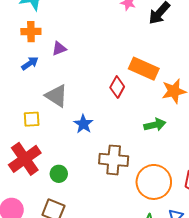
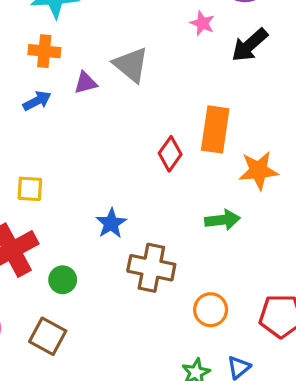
orange rectangle: (144, 69) -> (215, 129), turned 68
gray triangle: (56, 96) -> (131, 65), moved
blue star: (83, 124) -> (111, 223), moved
orange circle: (154, 182) -> (211, 310), size x0.6

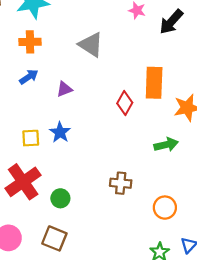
purple triangle: (86, 83) -> (64, 89), moved
blue star: (111, 223) -> (60, 132), moved
brown cross: (151, 268) -> (121, 183), size x0.7

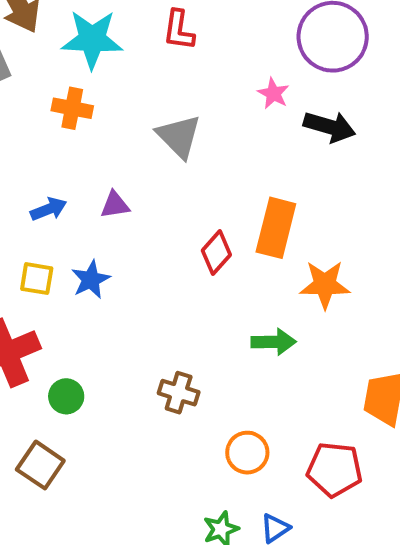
black arrow: (171, 22) -> (330, 127), turned -128
blue arrow: (29, 77) -> (49, 209), moved

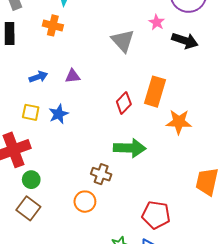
gray triangle: (179, 136) -> (123, 41), moved
green arrow: (274, 342) -> (130, 148), moved, size x1.4
green circle: (66, 396) -> (31, 180), moved
orange circle: (247, 453) -> (85, 202), moved
red pentagon: (334, 469) -> (156, 215), moved

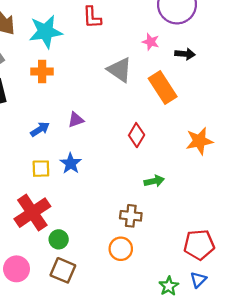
black arrow: (185, 41) -> (185, 54), size x0.7
orange rectangle: (155, 92) -> (163, 87), moved, turned -36
green arrow: (130, 148) -> (154, 181), size x0.6

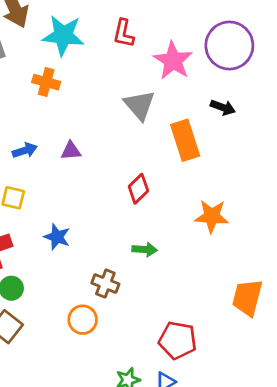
pink star: (151, 42) -> (173, 61), moved, size x1.8
blue star: (71, 163) -> (57, 237), moved, turned -30

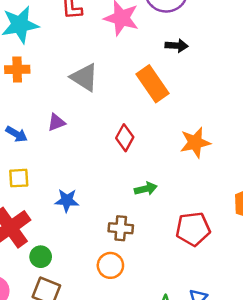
gray triangle: (139, 105) -> (84, 77), moved
blue arrow: (25, 150) -> (17, 134), turned 65
red pentagon: (178, 340) -> (193, 229), moved

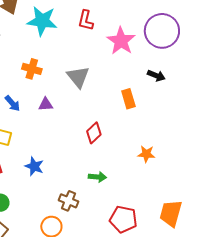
orange cross: (17, 69) -> (32, 69), moved
orange rectangle: (153, 84) -> (128, 99), size x0.7
orange star: (195, 143) -> (146, 154), size x0.7

